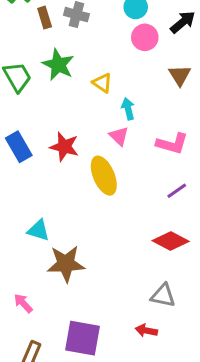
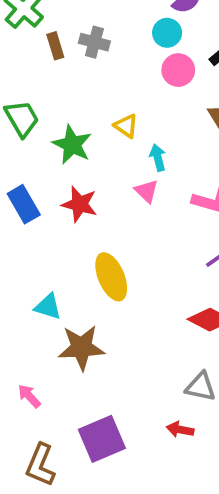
green star: (58, 65) -> (72, 145), moved
yellow ellipse: (104, 176) -> (111, 277), moved
purple square: (83, 338) -> (102, 439), turned -33

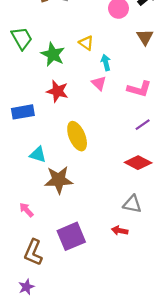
blue rectangle: (24, 204) -> (23, 112), moved, turned -70

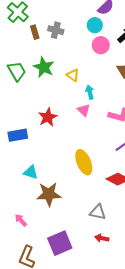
green star: (53, 54) -> (44, 67), moved
red star: (57, 91) -> (48, 117), turned 30
yellow ellipse: (77, 136) -> (84, 162), moved
gray triangle: (132, 204) -> (98, 212), moved

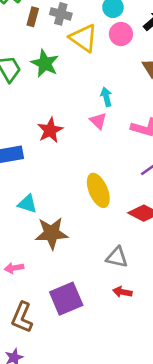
brown rectangle: (35, 32) -> (33, 17), turned 32
yellow triangle: (73, 75) -> (84, 38), moved, size x1.6
pink arrow: (21, 220) -> (14, 268), turned -56

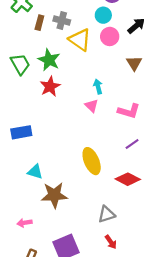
red star: (50, 130) -> (50, 87), moved
gray triangle: (117, 257) -> (106, 214), turned -30
red arrow: (122, 292) -> (111, 242), turned -136

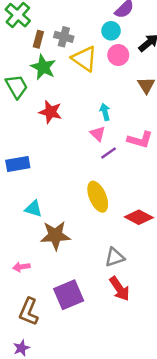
green star: (49, 60) -> (43, 67), moved
red star: (50, 87) -> (50, 112), turned -30
purple line: (132, 144) -> (109, 153), moved
red arrow: (111, 242) -> (119, 289), size x1.5

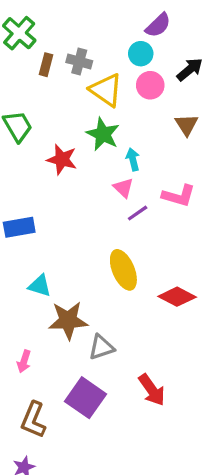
green star: (43, 67) -> (103, 134), moved
gray triangle: (115, 257) -> (101, 347), moved
pink arrow: (21, 267) -> (24, 361), turned -63
purple square: (69, 295) -> (86, 398), turned -32

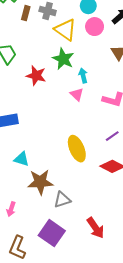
purple line: (138, 213) -> (112, 136), moved

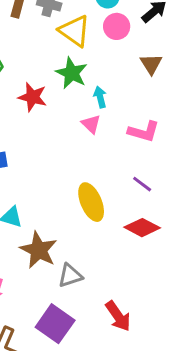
purple line: (112, 136) -> (142, 184), turned 72
brown star: (40, 182) -> (39, 250), turned 30

